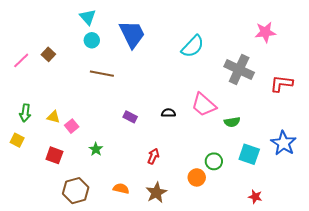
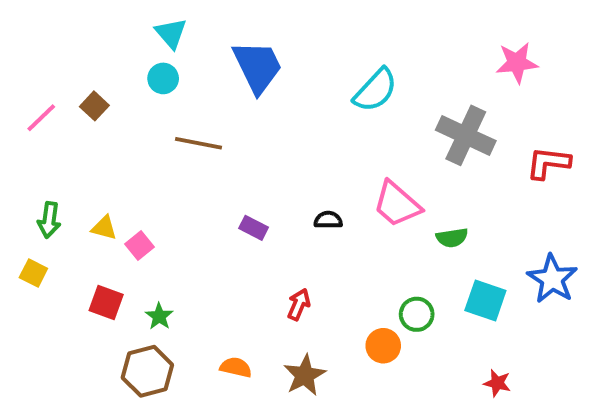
cyan circle: (92, 40) -> (163, 78), moved
green star: (96, 149) -> (159, 316), moved

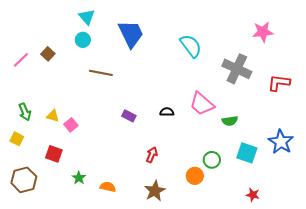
cyan semicircle: (375, 90) -> (191, 46), turned -80
green arrow: (49, 220) -> (25, 112), turned -30
green star: (159, 316) -> (79, 178), moved
orange semicircle: (236, 367) -> (108, 187), moved
brown hexagon: (147, 371) -> (24, 180), moved

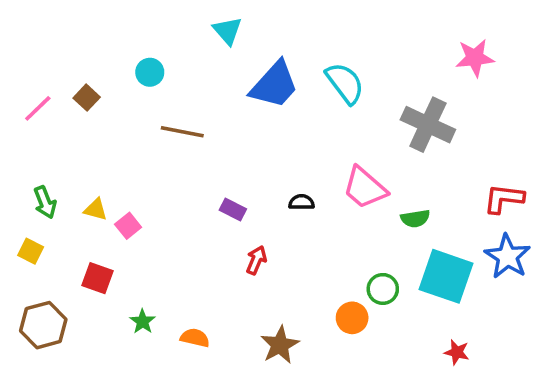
cyan triangle: (87, 17) -> (227, 31), moved
blue trapezoid: (131, 34) -> (274, 85), moved, turned 68
red L-shape: (279, 83) -> (504, 199), moved
cyan square: (247, 153) -> (446, 276), size x1.4
red arrow: (152, 155) -> (256, 260), moved

